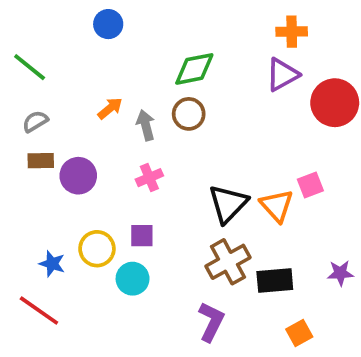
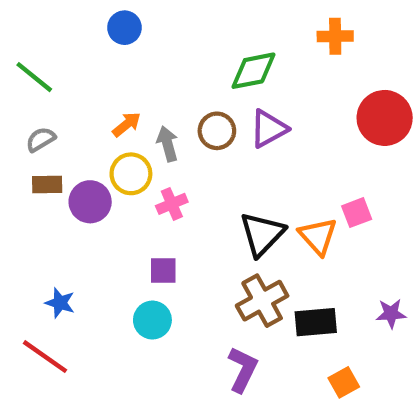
green diamond: (194, 69) -> (253, 71), moved
purple triangle: (282, 75) -> (269, 129), moved
yellow circle: (97, 249) -> (131, 174), moved

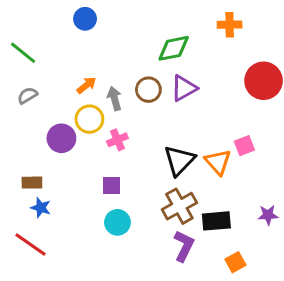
brown rectangle: (47, 185) -> (32, 183), moved
cyan circle: (152, 320) -> (117, 222), moved
purple L-shape: (243, 369) -> (184, 246), moved

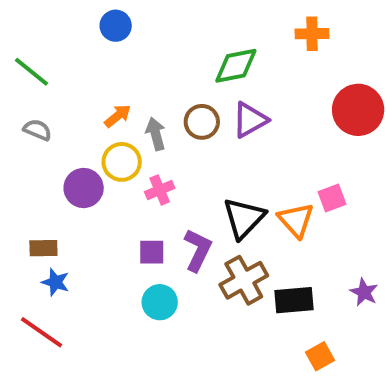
gray semicircle: (28, 96) -> (37, 130), turned 54
purple star: (268, 215) -> (364, 292), turned 30
purple L-shape: (184, 246) -> (198, 250), moved

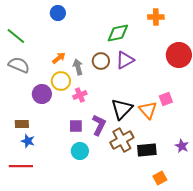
gray semicircle: (37, 130) -> (19, 65), size x1.5
red line: (41, 332) -> (21, 166), turned -35

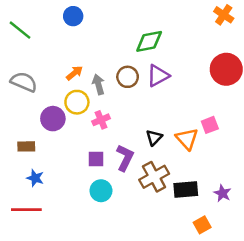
orange cross: (156, 17) -> (224, 15), moved, turned 35
green line: (16, 36) -> (20, 30), moved
black triangle: (122, 109) -> (154, 138), size x0.6
brown rectangle: (22, 124) -> (26, 146), moved
purple star: (182, 146) -> (222, 193), moved

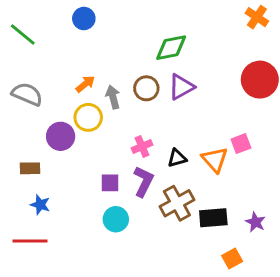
pink cross: (101, 120) -> (142, 146), moved
black triangle: (154, 138) -> (177, 158), turned 30

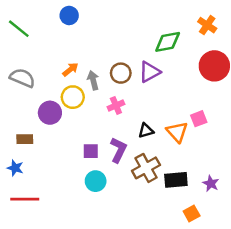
orange cross: (257, 17) -> (207, 25), moved
green diamond: (171, 48) -> (168, 42), moved
pink cross: (142, 146) -> (116, 105), moved
blue star: (40, 205) -> (15, 168), moved

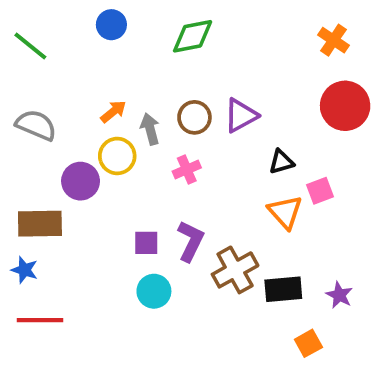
green diamond: (168, 42) -> (193, 36), moved
black triangle: (146, 131) -> (281, 162), moved
brown rectangle: (25, 139) -> (40, 224), size x1.6

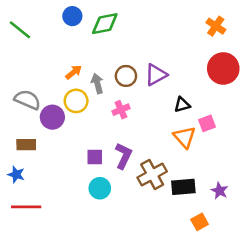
green diamond: (193, 36) -> (105, 24), moved
gray semicircle: (36, 125) -> (27, 100), moved
brown rectangle: (40, 224) -> (26, 145), size x0.7

